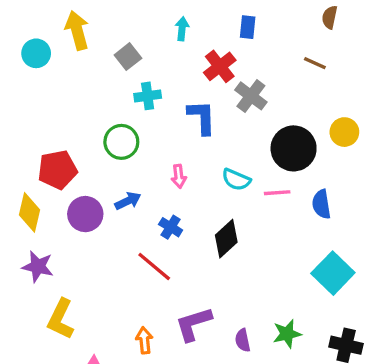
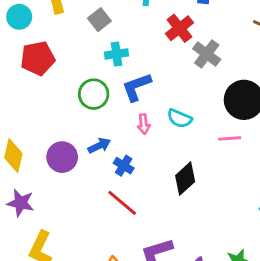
blue L-shape: (202, 117) -> (137, 87), moved, turned -108
red pentagon: (57, 170) -> (38, 58), moved
cyan semicircle: (236, 180) -> (179, 118), moved
blue cross: (171, 227) -> (124, 166), moved

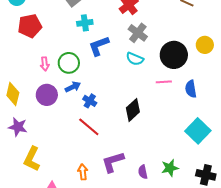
gray cross: (207, 54) -> (138, 33), moved
green circle: (94, 94) -> (69, 63), moved
cyan semicircle: (179, 118) -> (135, 59), moved
pink arrow: (144, 124) -> (45, 64), moved

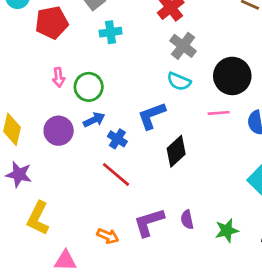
red pentagon: (30, 26) -> (52, 23), moved
blue L-shape: (99, 46) -> (152, 116), moved
pink arrow: (45, 64) -> (59, 77), moved
orange arrow: (83, 172) -> (108, 236), turned 119
purple semicircle: (143, 172) -> (187, 220), moved

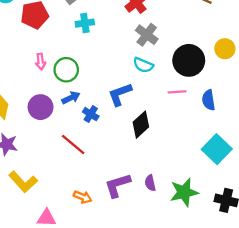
red line: (116, 174) -> (73, 144), moved
yellow L-shape: (38, 218) -> (23, 182), turned -68
green star: (227, 231) -> (184, 192), size x1.4

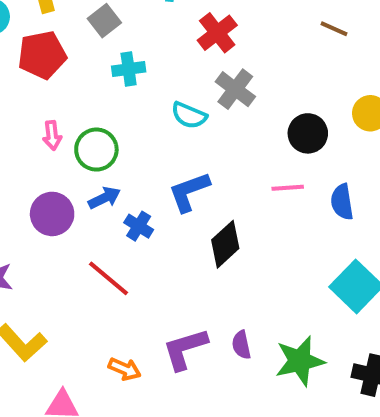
black circle: (189, 60) -> (308, 133), size x0.7
cyan semicircle: (143, 65) -> (189, 115), moved

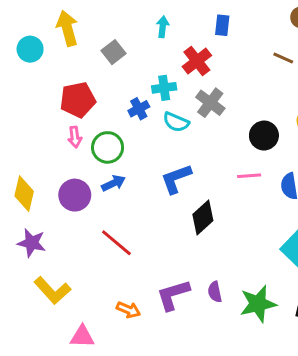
red pentagon: (42, 55) -> (78, 100), moved
cyan cross: (129, 69) -> (164, 88), moved
blue cross: (139, 226) -> (139, 109), moved, turned 30

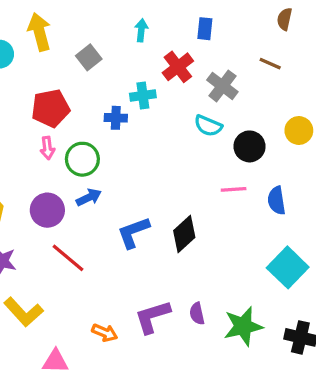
gray cross: (210, 103) -> (222, 86), moved
blue cross: (139, 109) -> (116, 118), turned 30
cyan semicircle: (176, 122) -> (208, 126), moved
blue L-shape: (176, 179) -> (133, 232), moved
red line: (116, 243) -> (68, 258), moved

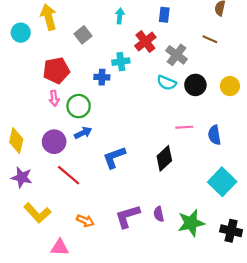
black circle: (250, 146) -> (195, 85), moved
black diamond: (184, 234) -> (164, 158), moved
orange arrow: (105, 333) -> (85, 221), moved

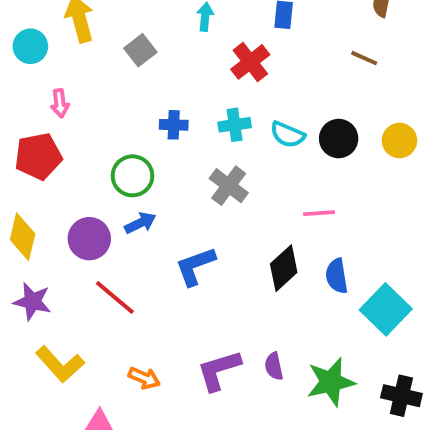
gray cross: (177, 55) -> (229, 186), moved
cyan cross: (121, 62) -> (235, 125), moved
red pentagon: (56, 70) -> (38, 156), moved
pink arrow: (54, 98) -> (60, 103), moved
blue semicircle: (214, 135) -> (337, 276), moved

